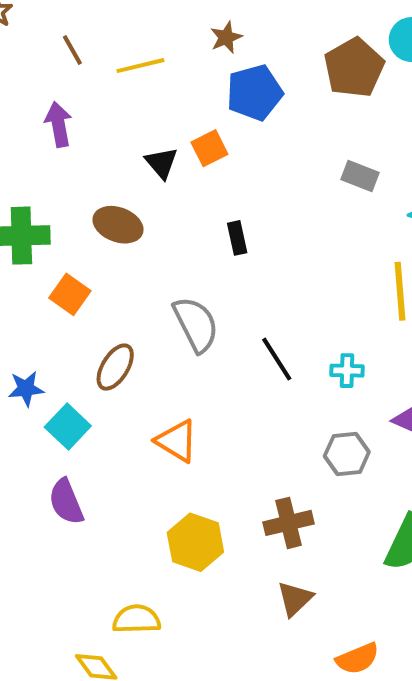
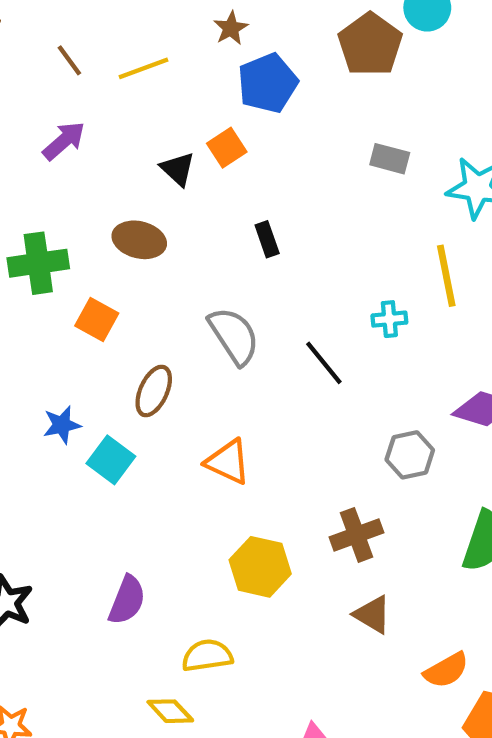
purple arrow: (59, 124) -> (64, 141), turned 66
cyan cross: (347, 371) -> (389, 319), moved
purple semicircle: (66, 502) -> (127, 600), moved, turned -129
brown triangle: (295, 599) -> (373, 615), turned -39

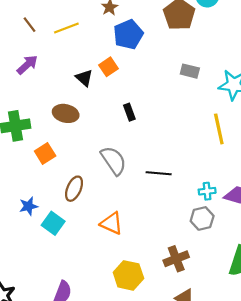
orange square: (97, 319) -> (45, 153), turned 30
cyan cross: (389, 319) -> (207, 191), moved
black line: (324, 363) -> (159, 173), turned -45

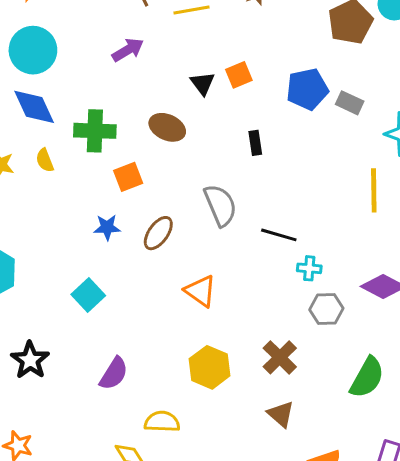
blue pentagon: (128, 34) -> (307, 89), moved
cyan cross: (207, 191) -> (309, 268), moved
blue star: (28, 206) -> (107, 227), moved
cyan square: (53, 223) -> (88, 295), moved
brown cross: (176, 259) -> (280, 357), turned -35

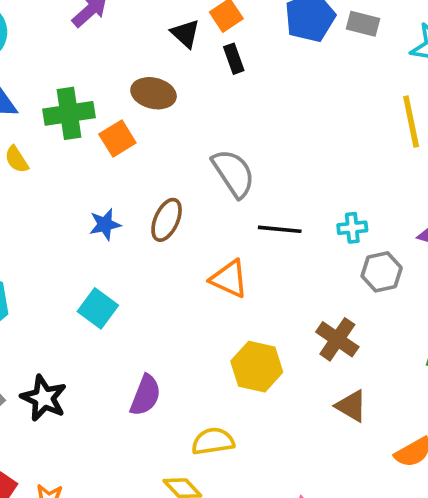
black rectangle: (255, 143) -> (234, 59), moved
orange square: (128, 177) -> (117, 138), moved
black line: (279, 235) -> (280, 229), moved

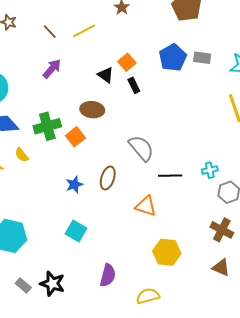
brown cross: (337, 339) -> (222, 230), moved

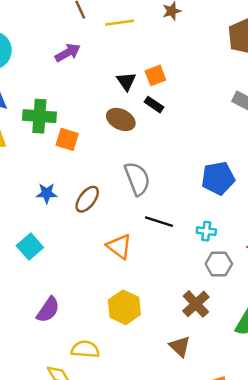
blue pentagon: (173, 58) -> (218, 178), moved
black rectangle: (134, 85) -> (154, 105), turned -49
brown ellipse: (92, 110) -> (121, 119), moved
orange square: (75, 137) -> (67, 139), turned 36

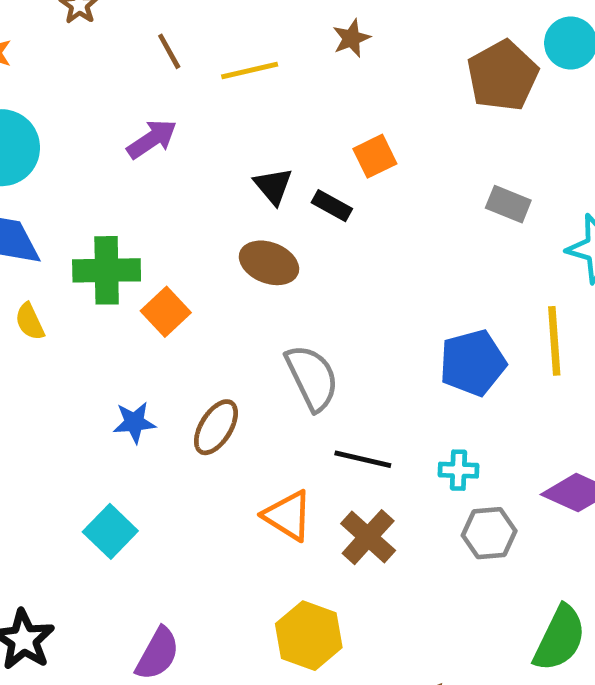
orange square: (155, 75) -> (375, 156), moved
black rectangle: (154, 105) -> (332, 206), moved
orange square: (67, 139) -> (166, 312), turned 35
brown cross: (196, 304) -> (368, 537), moved

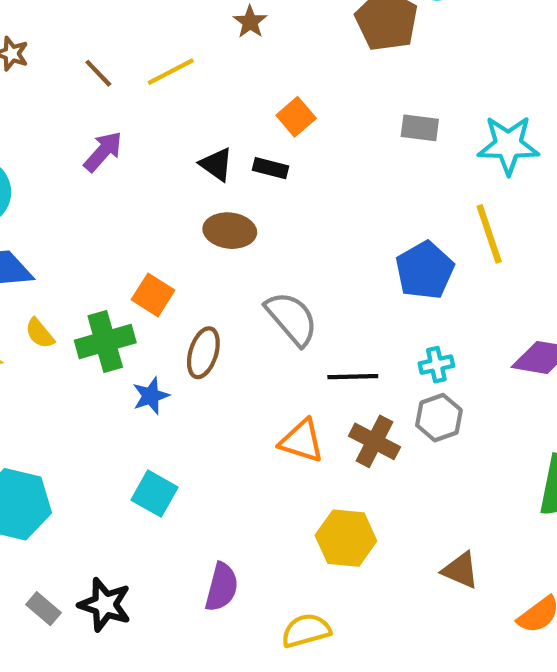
green cross: (107, 270) -> (105, 342), moved
brown ellipse: (216, 427) -> (203, 353), moved
gray hexagon: (489, 533) -> (439, 418), moved

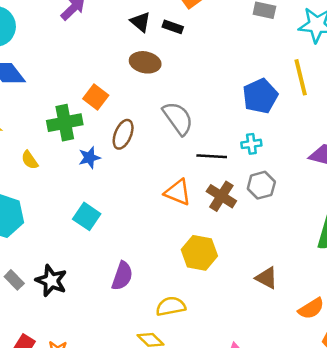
yellow semicircle: (40, 333) -> (30, 160), moved
cyan cross: (436, 365) -> (251, 144), moved

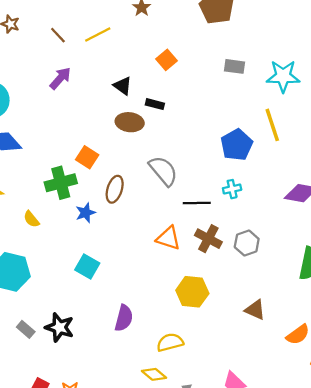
black rectangle: (173, 27) -> (155, 104), moved
gray hexagon: (261, 185) -> (247, 243), moved

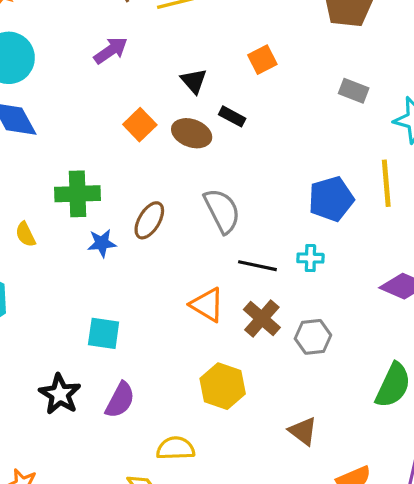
orange square: (87, 157) -> (140, 125), moved
cyan square: (87, 267) -> (104, 333), moved, turned -35
black star: (59, 327) -> (60, 394), moved

